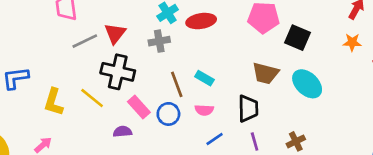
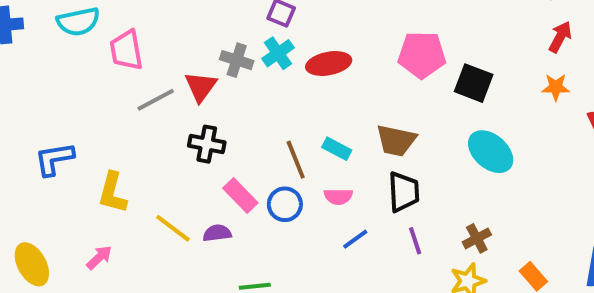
gray cross: (159, 41) -> (237, 60), moved, turned 30
black cross: (118, 72) -> (207, 144), size x0.7
brown trapezoid: (265, 73) -> (396, 140), moved
yellow line: (92, 98) -> (173, 228), moved

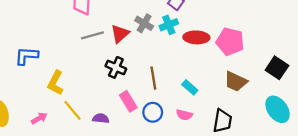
pink pentagon: (422, 55) -> (230, 41), moved
brown trapezoid: (396, 140) -> (236, 81), moved
brown line: (296, 160) -> (153, 78), moved
yellow line: (173, 228) -> (72, 110), moved
purple semicircle: (217, 233) -> (101, 118), moved

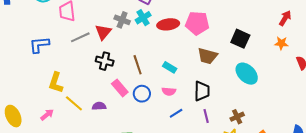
blue L-shape: (26, 56) -> (39, 45), moved

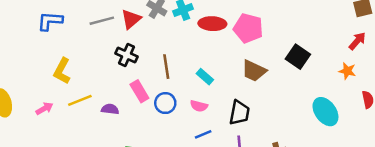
cyan ellipse: (247, 74) -> (325, 112), moved
yellow line: (74, 103) -> (80, 100), turned -72

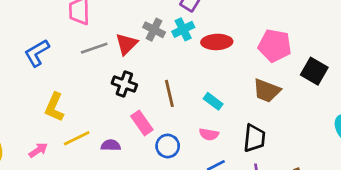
blue L-shape: (50, 21) -> (37, 53), turned -30
pink pentagon: (248, 28) -> (275, 46), moved
blue circle: (165, 103) -> (168, 146), moved

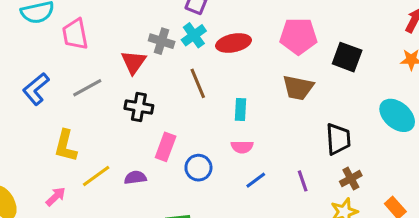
gray line: (94, 48) -> (87, 88), moved
brown line: (169, 93) -> (198, 83), moved
cyan rectangle: (213, 101) -> (241, 110), turned 66
pink rectangle: (142, 123) -> (166, 147), turned 65
black trapezoid: (254, 138) -> (338, 139), moved

